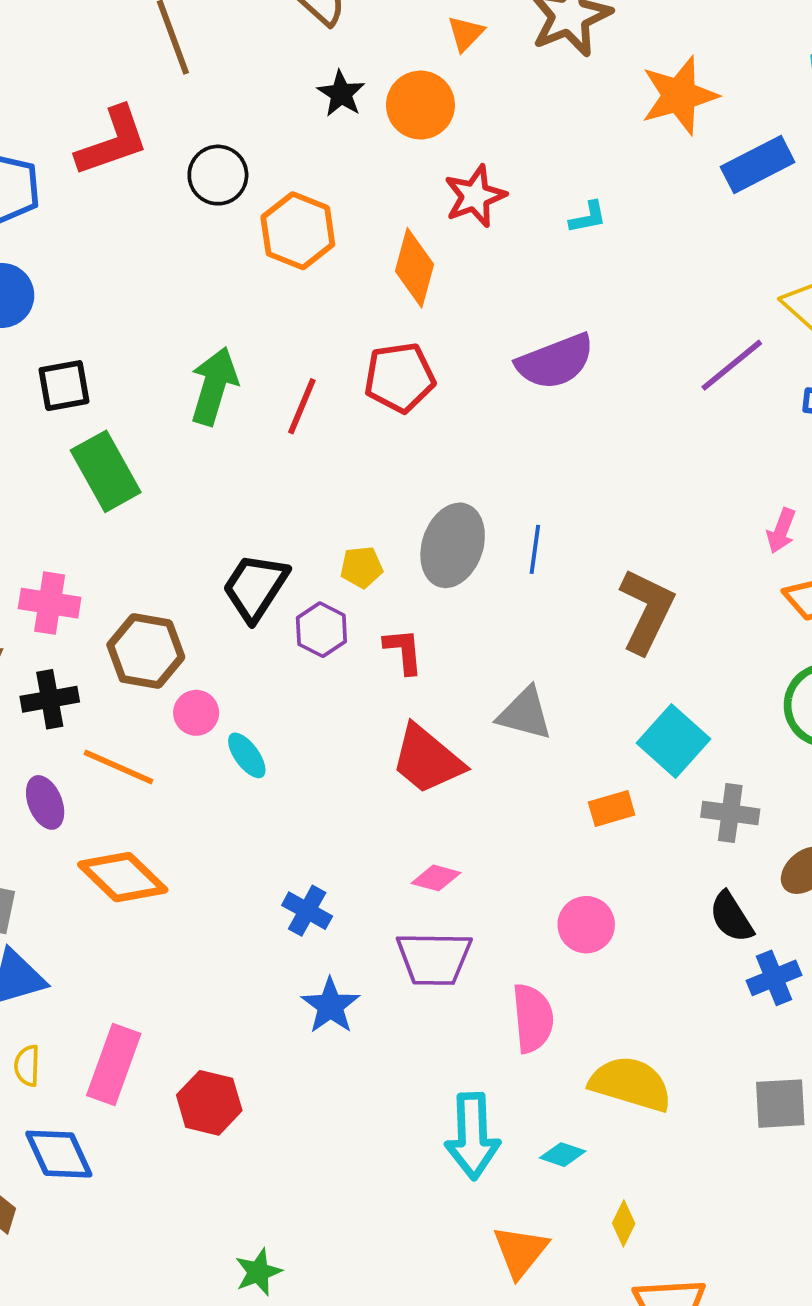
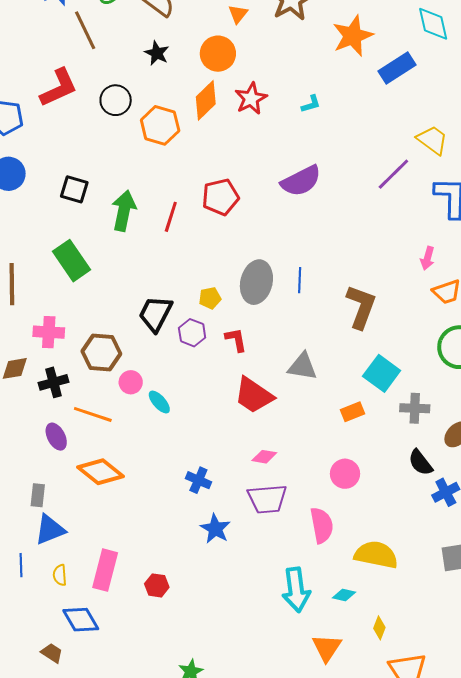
black star: (341, 94) -> (157, 53), moved
orange diamond: (415, 268) -> (206, 100), moved, turned 36
black square: (64, 386) -> (74, 189), moved, turned 32
red hexagon: (209, 1103) -> (157, 585), size x0.7

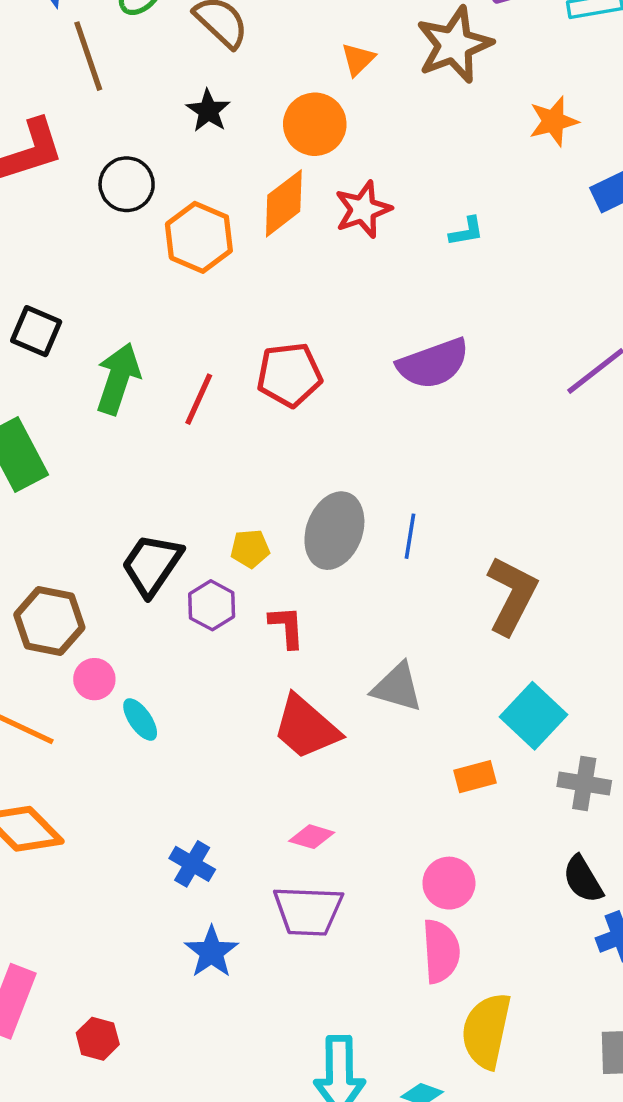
orange star: (353, 36) -> (553, 121), size x0.7
pink semicircle: (322, 525) -> (441, 951), moved
yellow semicircle: (376, 555) -> (486, 1031), turned -96

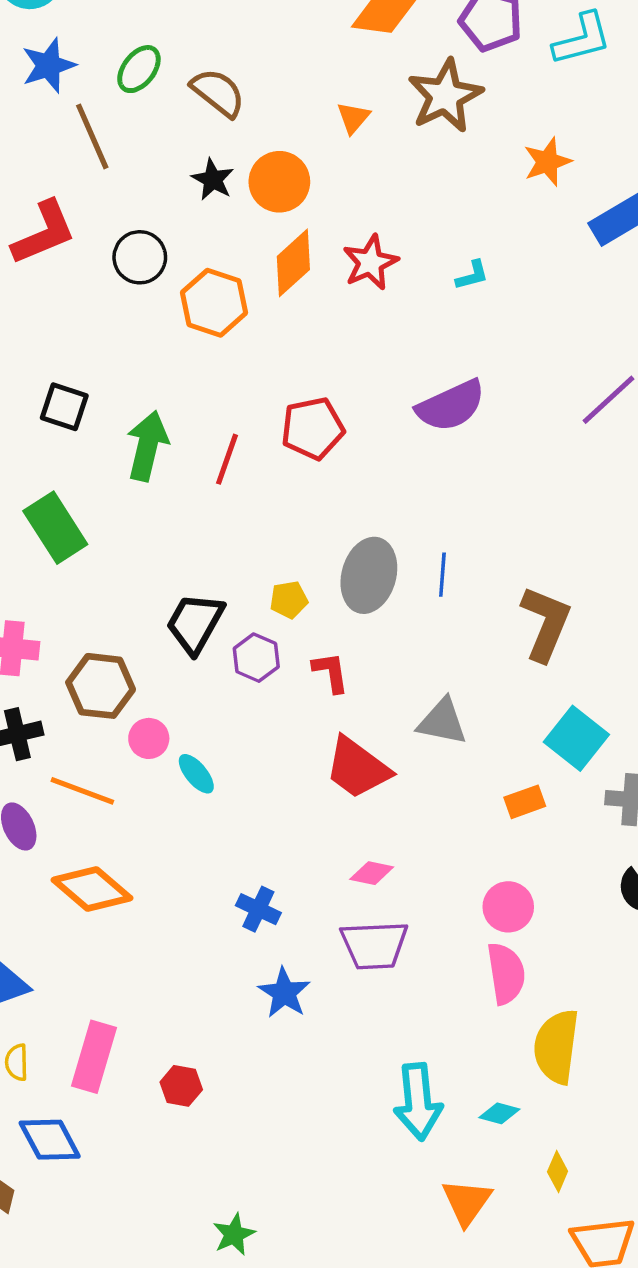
orange circle: (315, 124) -> (279, 182), moved

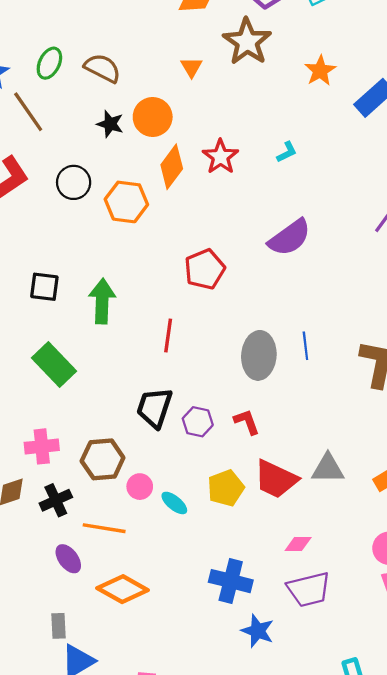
red line: (227, 459) -> (168, 336), moved
yellow pentagon: (289, 600) -> (226, 488), moved, size x1.5
gray triangle: (442, 722) -> (328, 469), moved
blue cross: (258, 909) -> (231, 581), size x1.5

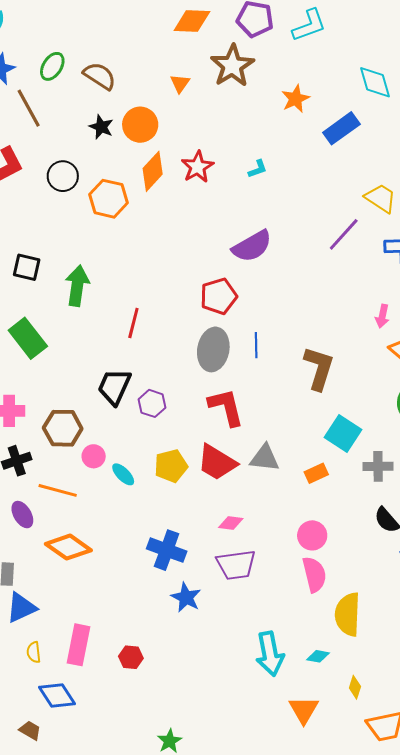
red pentagon: (205, 269) -> (219, 296), moved
red L-shape: (247, 422) -> (226, 407), moved, size x1.6

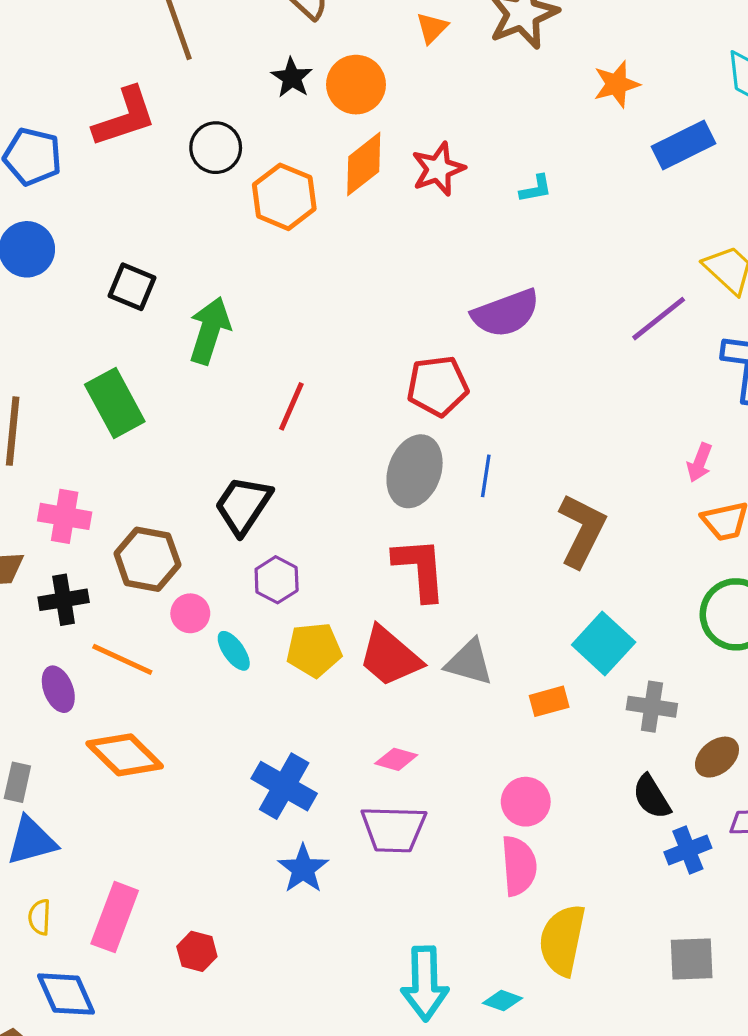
purple hexagon: (152, 403) -> (277, 580), moved

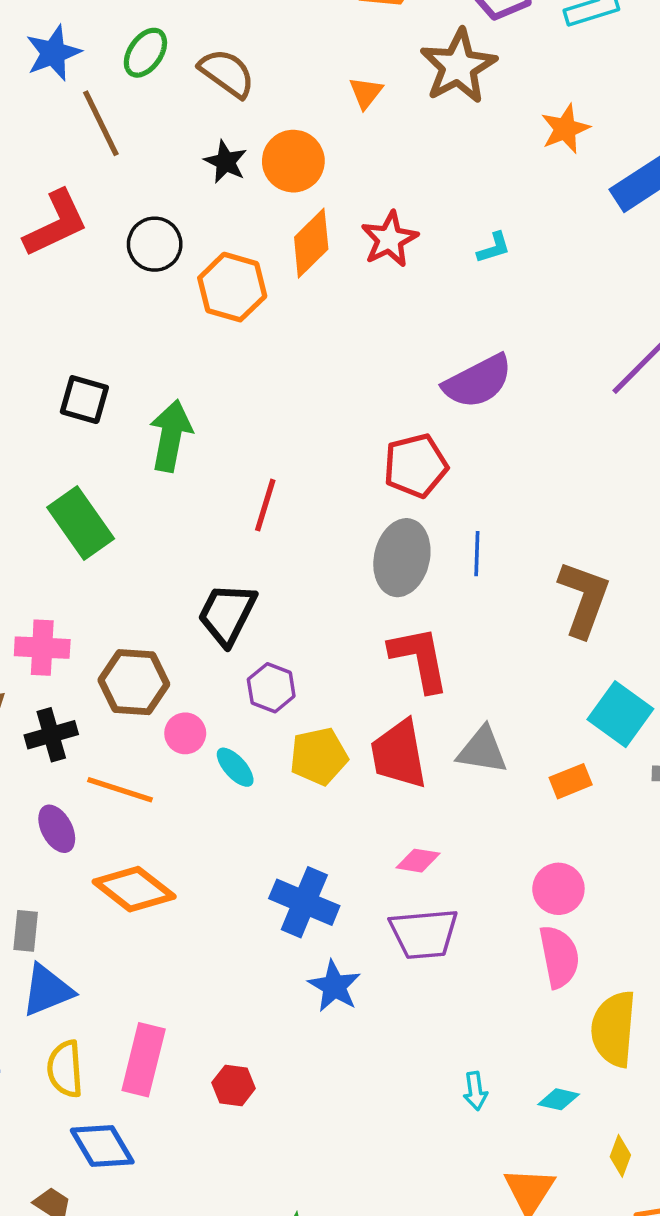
red trapezoid: (390, 657) -> (399, 754), turned 46
yellow semicircle: (40, 917) -> (65, 1069), size x1.5
cyan arrow: (425, 983) -> (475, 1091), size x0.5

